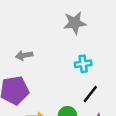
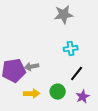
gray arrow: (24, 55) -> (32, 67), moved

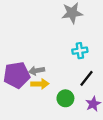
yellow arrow: (32, 94) -> (40, 84), moved

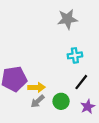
gray arrow: (37, 71) -> (38, 101), moved, turned -32

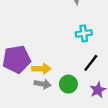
gray arrow: (38, 101) -> (43, 84), turned -128

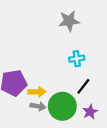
green circle: (68, 84) -> (62, 106), size x1.6

